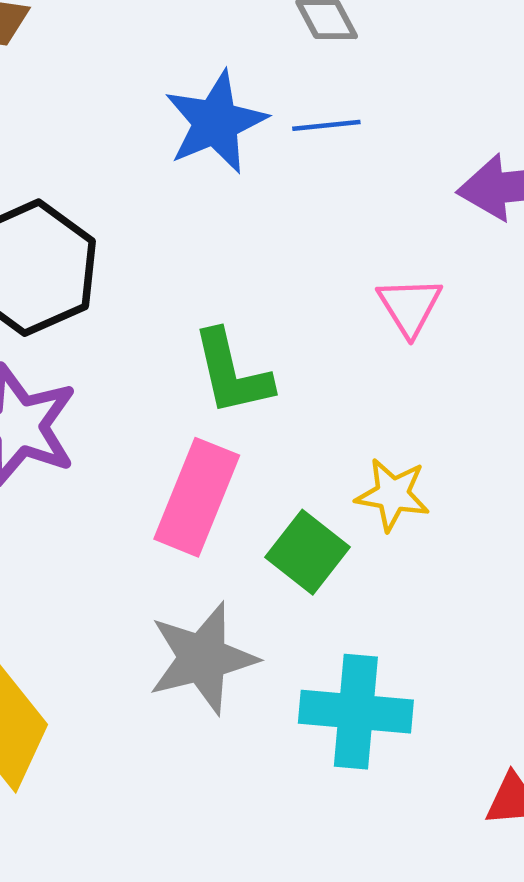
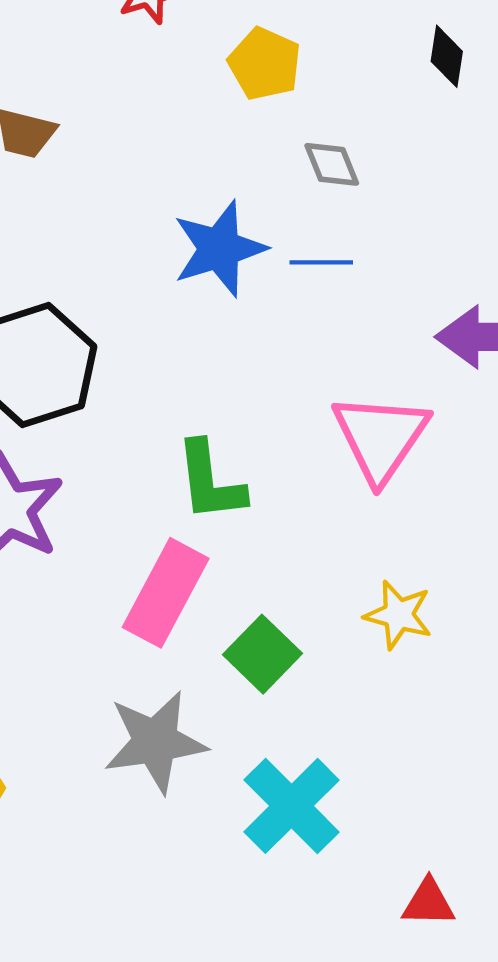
pink triangle: (410, 306) -> (380, 437), size x1.6
yellow star: (393, 495) -> (398, 615), moved
cyan cross: (356, 712) -> (292, 806), turned 34

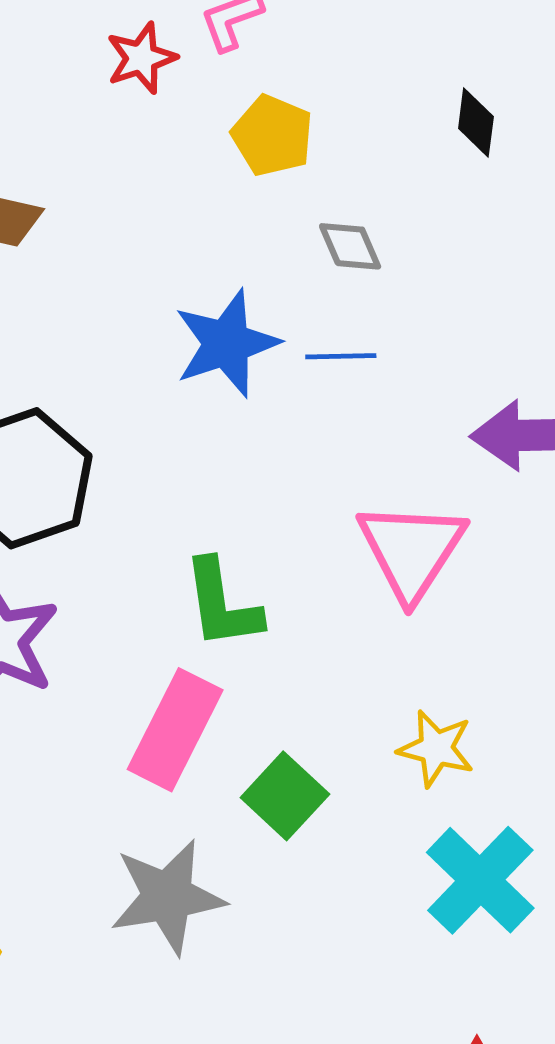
cyan cross: (292, 806) -> (480, 880), moved

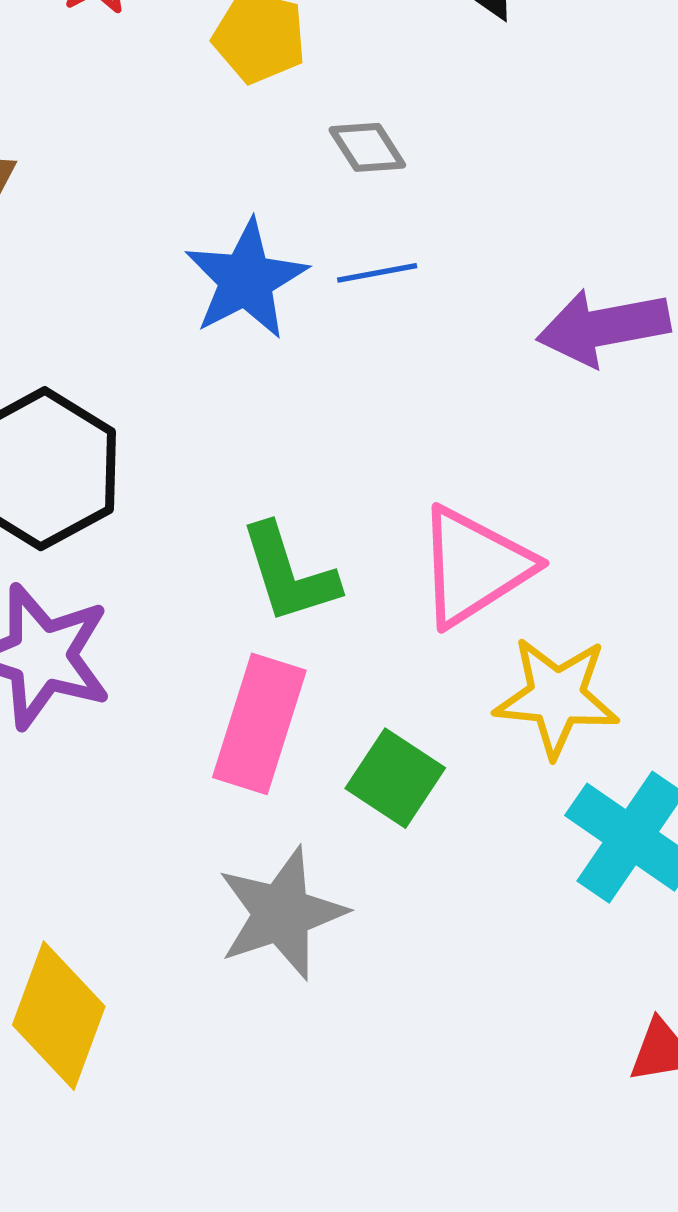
pink triangle: (412, 550) -> (474, 566), moved, turned 34
yellow star: (436, 748) -> (557, 697), size x1.4

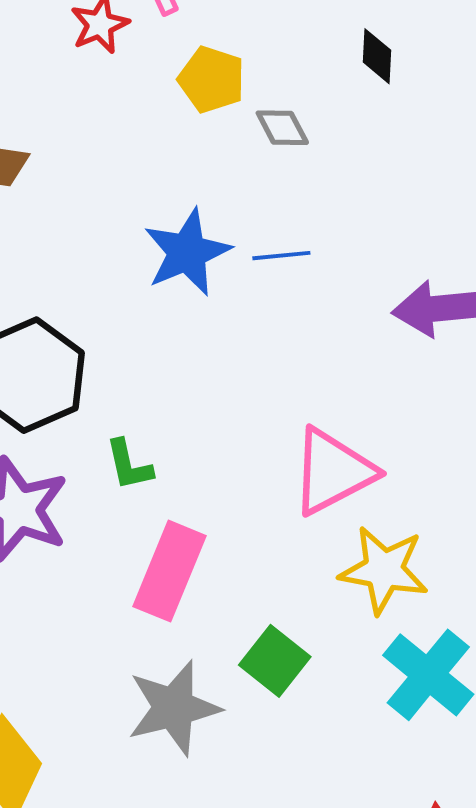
gray diamond: (367, 147) -> (282, 128), moved
green L-shape: (289, 574) -> (129, 465), moved, size x0.7
green square: (395, 778) -> (275, 661), moved

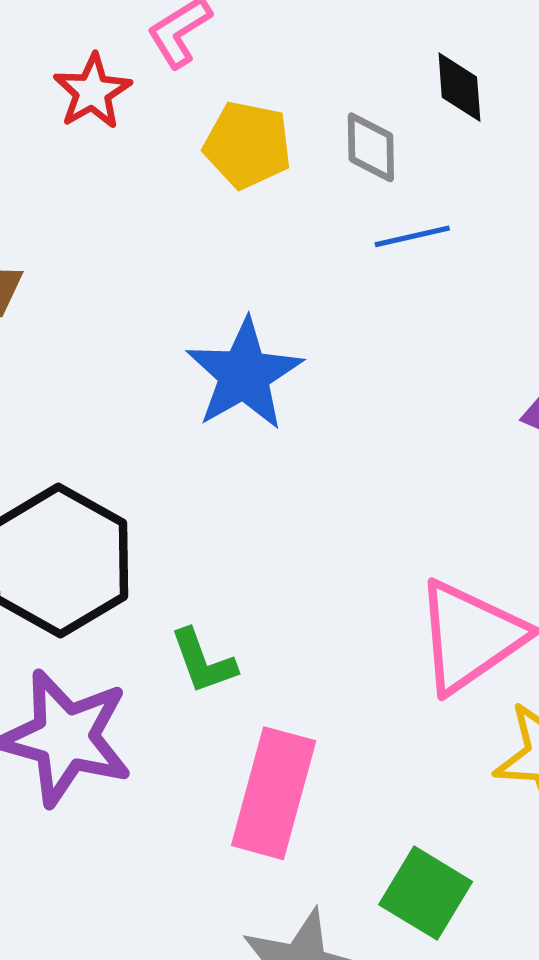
gray diamond: (282, 128) -> (371, 147), moved, turned 34
blue line: (281, 256) -> (412, 236), moved

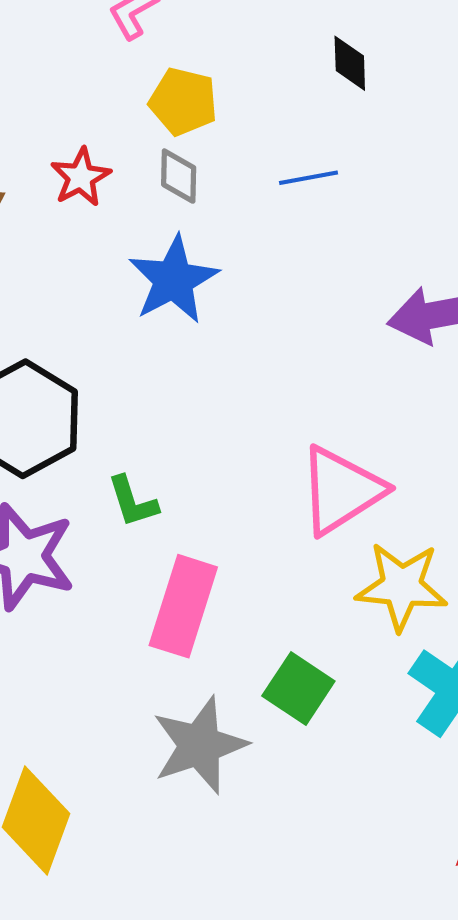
red star: (92, 92) -> (81, 177), moved
gray diamond: (371, 147) -> (179, 176), moved

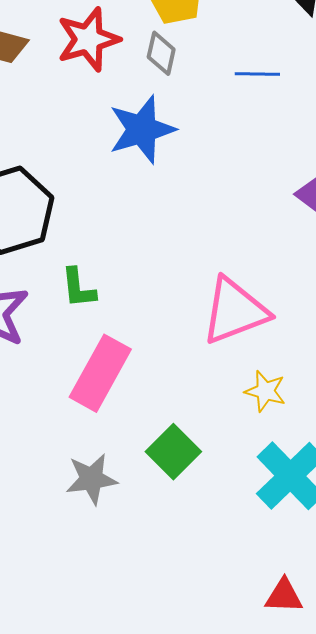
red star: (81, 177) -> (88, 39), size x1.4
yellow star: (402, 586) -> (265, 391), size x0.6
gray star: (200, 745) -> (92, 479), size x0.7

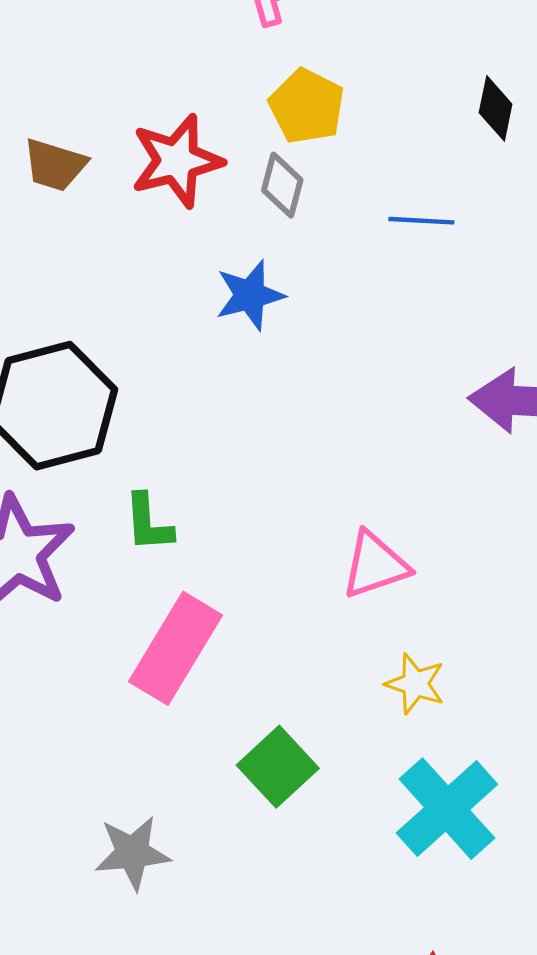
blue star: (142, 129) -> (250, 295), size x0.7
pink triangle: (235, 311) -> (375, 565), size x0.7
gray star: (92, 479) -> (132, 853), moved

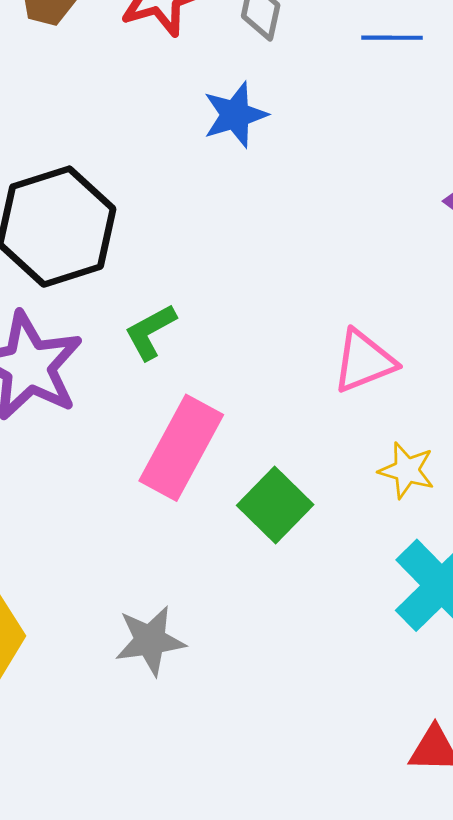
green L-shape: (148, 523) -> (150, 332), turned 68
green square: (278, 767) -> (275, 505), moved

